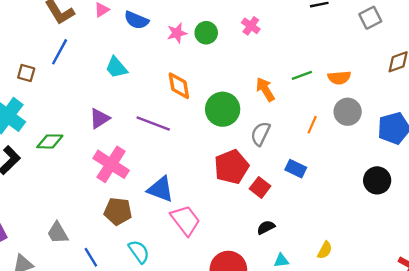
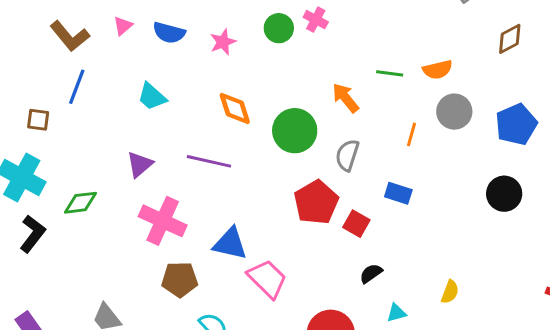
green circle: (206, 33) -> (279, 28), moved
green line: (302, 75) -> (390, 73), turned 36

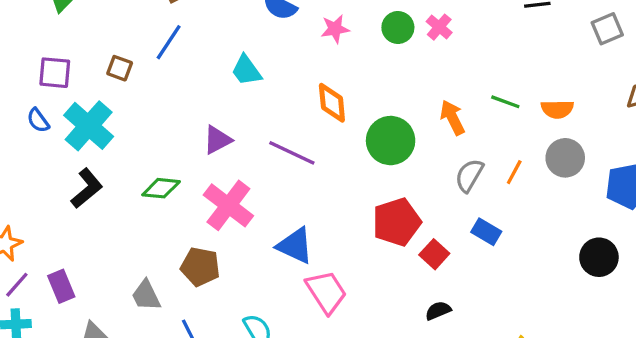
gray semicircle: (347, 155) -> (469, 175), moved
green diamond: (80, 203) -> (161, 188), moved
brown pentagon: (180, 279) -> (200, 267), moved

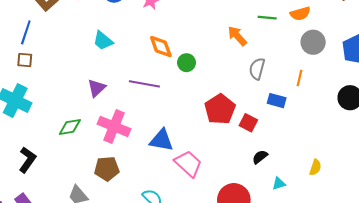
blue line: (169, 42) -> (26, 32), moved
green circle: (391, 141) -> (186, 63), moved, size x0.6
orange line: (514, 172) -> (300, 78), moved
black L-shape: (87, 188) -> (27, 160), moved

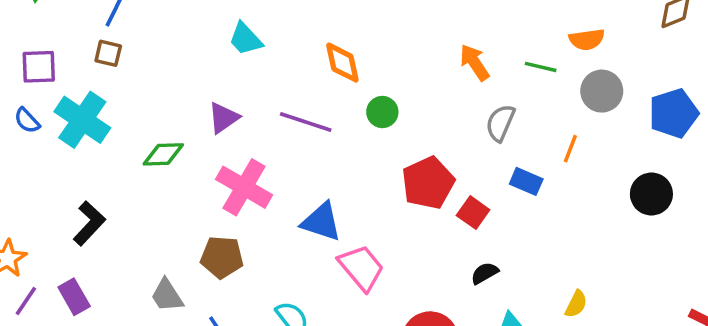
green line: (267, 18) -> (541, 67), moved
green circle: (186, 63) -> (382, 112), moved
green diamond: (70, 127) -> (163, 154), moved

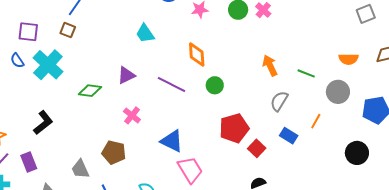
orange semicircle: (587, 39) -> (348, 59), moved
pink cross: (244, 187) -> (132, 115), size x0.6

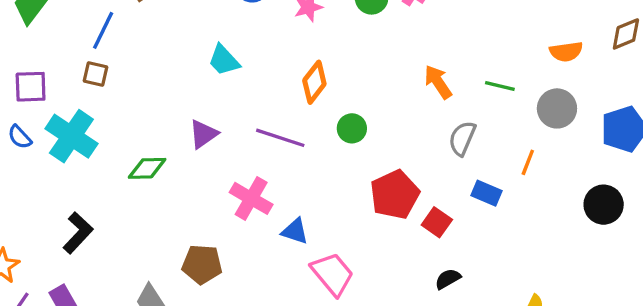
orange diamond: (197, 55) -> (314, 82), turned 50
pink cross: (132, 115) -> (251, 198), moved, size x1.4
blue triangle: (172, 141) -> (295, 231), size x0.7

